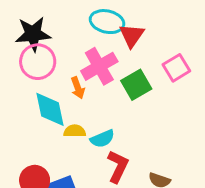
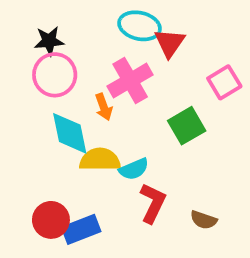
black star: (33, 34) -> (49, 41), size x0.7
green square: (136, 85) -> (187, 126), moved
yellow semicircle: (75, 131) -> (100, 160), size x1.5

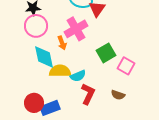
pink square: (224, 82) -> (126, 66), moved, turned -30
brown semicircle: (204, 220) -> (118, 95), moved

